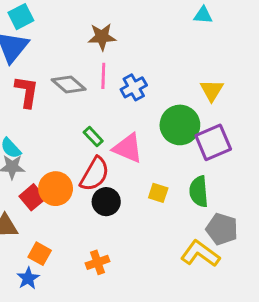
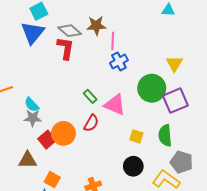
pink line: (103, 76) -> (113, 41), moved
gray diamond: (69, 84) -> (70, 31), moved
red L-shape: (27, 92) -> (65, 48), moved
red semicircle: (95, 174) -> (91, 123), size x0.7
black circle: (106, 202) -> (133, 166), moved

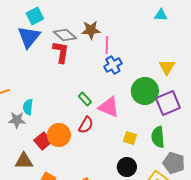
cyan semicircle: (32, 105) -> (28, 107), turned 49
gray star: (33, 118) -> (17, 120), moved

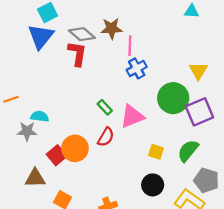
cyan semicircle: (28, 107) -> (40, 116), turned 91
pink triangle: (109, 107) -> (132, 116), turned -45
green semicircle: (158, 137) -> (188, 151), turned 45

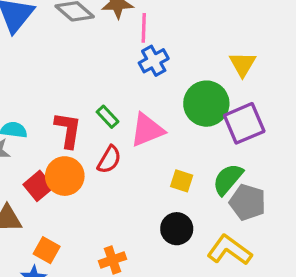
red L-shape: (77, 54) -> (68, 130), moved
gray pentagon: (206, 180) -> (248, 202), moved

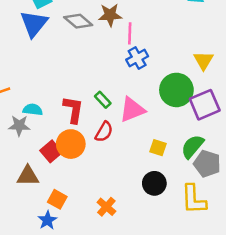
yellow L-shape: (229, 250) -> (194, 199), turned -128
orange cross: (113, 260) -> (106, 207), turned -30

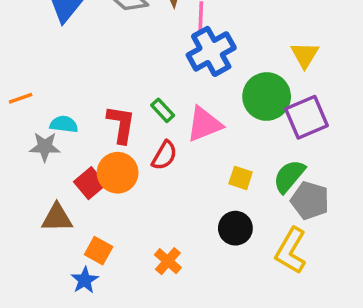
blue cross: (137, 58) -> (211, 51), size x1.5
yellow L-shape: (194, 199) -> (291, 251), turned 32

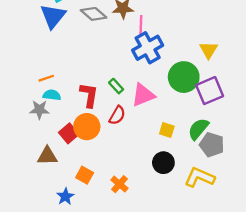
orange line: (21, 98) -> (46, 78), moved
orange square: (99, 251) -> (85, 175), moved
yellow L-shape: (291, 251) -> (199, 177), turned 84

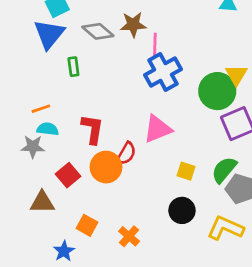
green circle: (184, 77) -> (217, 91), moved
green rectangle: (116, 86) -> (73, 67), moved, turned 35
orange circle: (87, 127) -> (106, 167), moved

